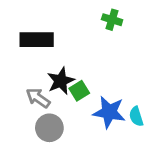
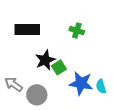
green cross: (112, 20) -> (77, 31), moved
gray arrow: (38, 98) -> (14, 84), moved

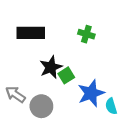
blue star: (81, 83) -> (91, 93), turned -30
cyan semicircle: (101, 86) -> (111, 106), moved

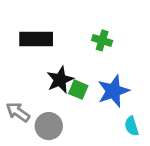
green square: (66, 75) -> (78, 90), turned -35
blue star: (91, 93) -> (113, 91), moved

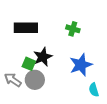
green square: (78, 90) -> (29, 64), moved
gray circle: (49, 126) -> (35, 80), moved

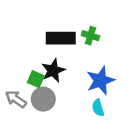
black rectangle: (26, 28) -> (61, 38), moved
cyan semicircle: (94, 90) -> (98, 108), moved

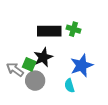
gray arrow: (16, 99) -> (15, 69), moved
cyan semicircle: (98, 108) -> (69, 86), moved

